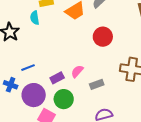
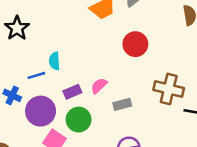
cyan semicircle: (35, 18) -> (54, 61), moved

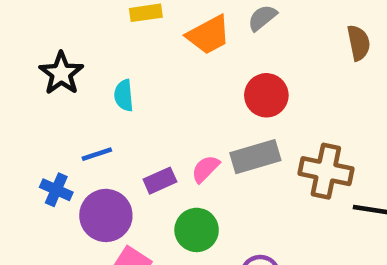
cyan semicircle: (54, 61) -> (124, 95), moved
gray rectangle: (122, 104) -> (255, 157), moved, size x1.5
green circle: (79, 120) -> (197, 230), moved

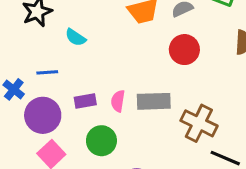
cyan semicircle: (124, 95) -> (75, 37), turned -65
red circle: (266, 95) -> (184, 50), moved
pink semicircle: (205, 169) -> (118, 101), turned -50

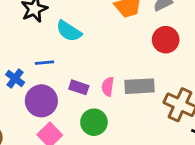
cyan semicircle: (75, 37) -> (69, 31), size x1.4
purple rectangle: (85, 101) -> (79, 87), turned 30

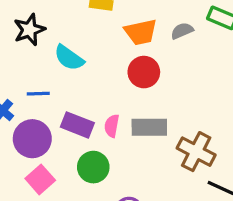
red circle: (166, 40) -> (144, 72), moved
purple rectangle: (79, 87) -> (77, 125), size x1.4

